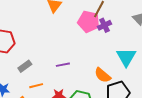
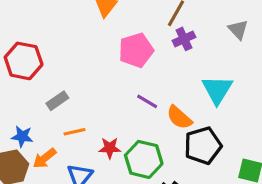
pink pentagon: (89, 22) -> (136, 50), moved, turned -30
purple line: (63, 65) -> (147, 101), moved, turned 40

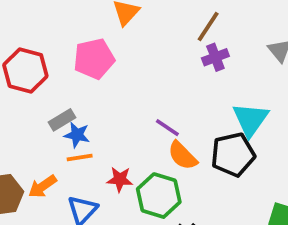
pink pentagon: (136, 50) -> (94, 59), moved
orange semicircle: (179, 117) -> (182, 156), moved
blue star: (22, 136) -> (77, 135), moved
black pentagon: (203, 146) -> (233, 155), moved

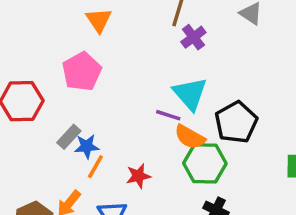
cyan triangle: (250, 119) -> (190, 94), moved
orange line: (80, 158) -> (95, 167), turned -35
green hexagon: (159, 196) -> (205, 163), moved

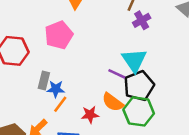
black pentagon: (236, 122) -> (139, 86), moved
gray rectangle: (69, 137) -> (44, 80), turned -36
orange semicircle: (190, 137) -> (113, 102), moved

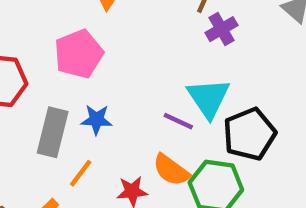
gray rectangle: (44, 80) -> (53, 132), size x1.5
black pentagon: (139, 86) -> (249, 134), moved
blue star: (56, 89) -> (96, 120), moved

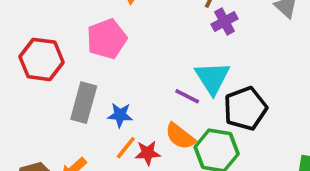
blue star: (96, 120) -> (120, 115), moved
orange line: (81, 173) -> (126, 148), moved

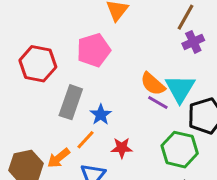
blue star: (120, 115) -> (101, 115), turned 30
orange semicircle: (180, 136) -> (153, 84), moved
orange line: (126, 148) -> (86, 140), moved

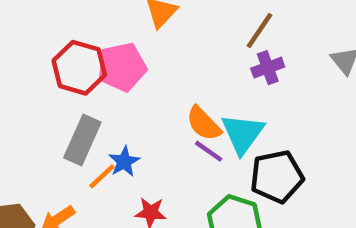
red hexagon: (38, 64) -> (79, 68), moved
orange line: (86, 140) -> (102, 176), moved

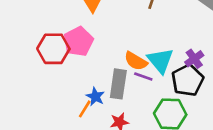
purple cross: (268, 68) -> (194, 59), moved
gray rectangle: (82, 140) -> (118, 84), moved

